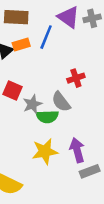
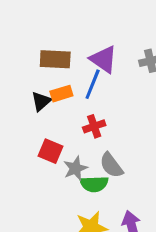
purple triangle: (68, 17) -> (104, 59), moved
red cross: (76, 78) -> (94, 126), moved

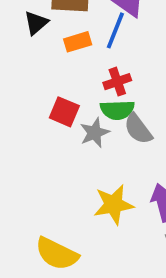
black triangle: (41, 101) -> (36, 23), moved
green semicircle: (94, 184) -> (117, 110), moved

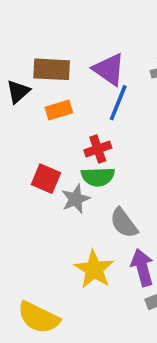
blue line: (115, 30) -> (118, 103), moved
gray semicircle: (138, 129) -> (124, 223), moved
yellow star: (114, 205) -> (94, 269), turned -30

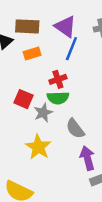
yellow star: (94, 269) -> (38, 147), moved

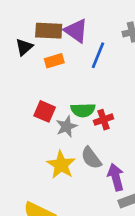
purple triangle: (65, 26) -> (76, 31), moved
red cross: (58, 79) -> (103, 120), moved
gray semicircle: (75, 129) -> (91, 158), moved

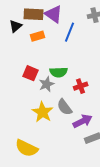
red cross: (103, 120) -> (81, 86), moved
purple arrow: (116, 177) -> (83, 121), turned 78

